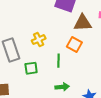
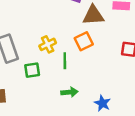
yellow cross: (39, 40) -> (48, 44), moved
orange square: (74, 44) -> (84, 41), turned 35

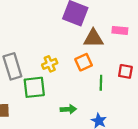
green line: (65, 61) -> (101, 83), moved
green square: (32, 70) -> (34, 87), size x1.5

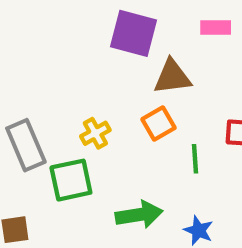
pink rectangle: (120, 30) -> (216, 28), moved
green arrow: (68, 109) -> (139, 215), size x1.5

